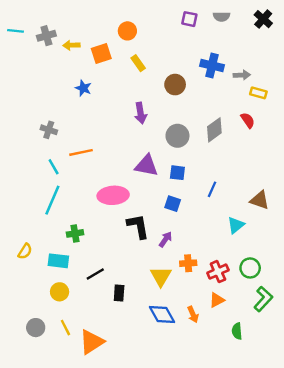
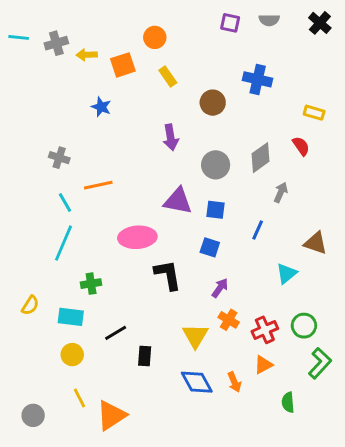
gray arrow: (242, 75) -> (281, 192), moved, turned -63
purple arrow: (166, 239) -> (220, 288), moved
orange cross: (188, 263) -> (229, 320), turned 35
gray circle: (36, 328) -> (33, 415), moved

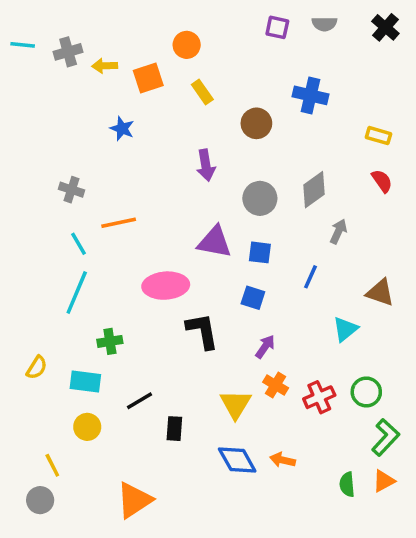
red semicircle: (301, 146) -> (382, 181), moved
orange triangle: (263, 365) -> (384, 481), moved
orange arrow: (234, 382) -> (283, 460), turned 126
yellow line: (79, 398) -> (52, 465), moved

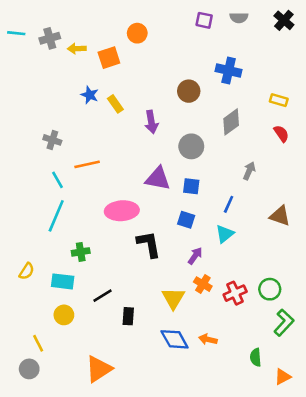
yellow rectangle: (202, 92) -> (115, 104), moved
gray diamond: (314, 190) -> (231, 122), moved
cyan triangle: (345, 329) -> (225, 234), moved
orange triangle: (384, 481) -> (283, 377), moved

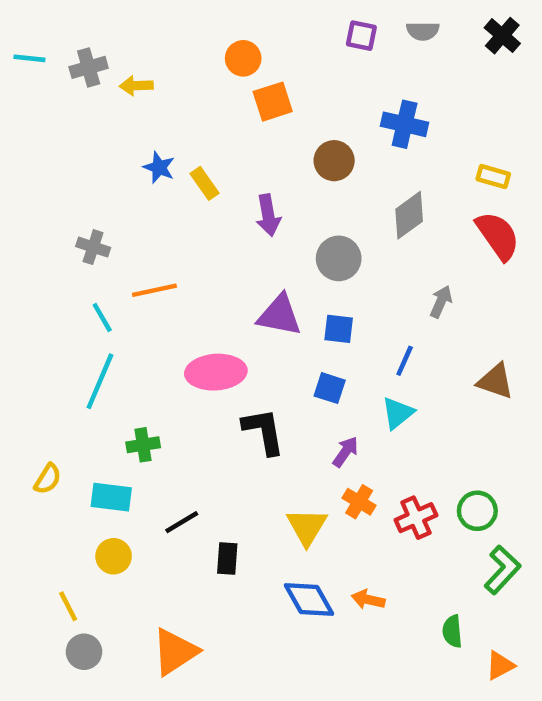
orange square: (109, 58) -> (273, 102), moved
red semicircle: (281, 134) -> (498, 236), size x1.6
gray circle: (29, 369) -> (84, 652), moved

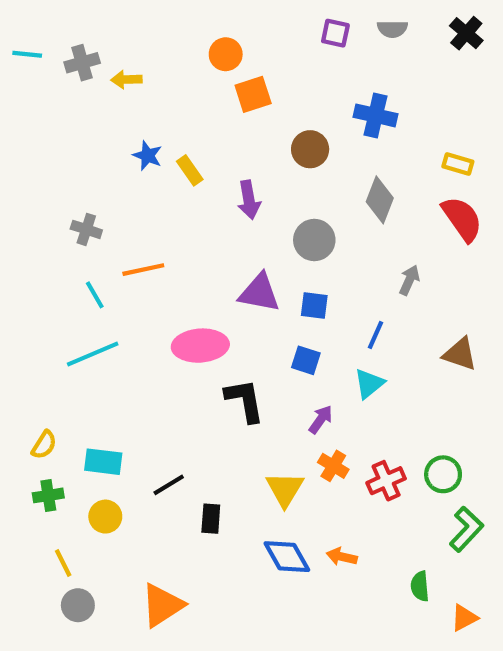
gray diamond: (409, 215) -> (380, 200), turned -33
cyan line: (100, 381) -> (93, 354), turned 44
green cross: (143, 445) -> (48, 495), moved

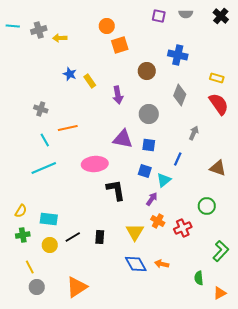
cyan triangle: (369, 384) -> (164, 180), moved
green circle: (443, 474) -> (207, 206), moved
black line: (169, 485) -> (73, 237), moved
black rectangle: (211, 519) -> (100, 237), moved

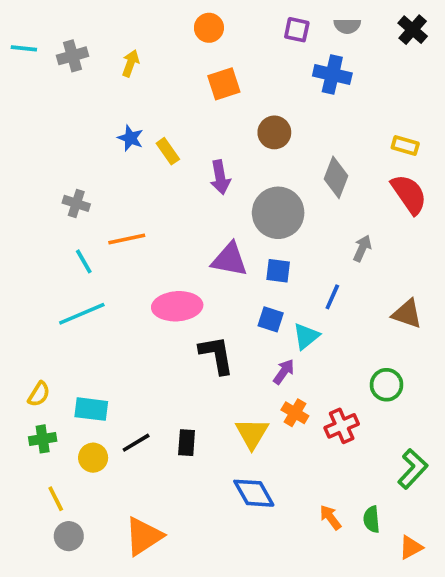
orange circle: (107, 26) -> (209, 28), moved
yellow arrow: (60, 38) -> (130, 63), moved, turned 112
blue cross: (178, 55) -> (332, 75), moved
gray circle: (149, 114) -> (278, 213), size x1.4
orange arrow: (162, 264) -> (330, 517), moved, turned 40

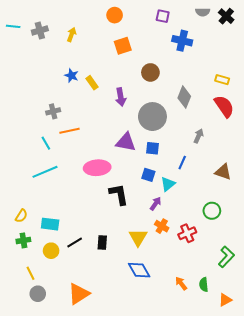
gray semicircle: (347, 26) -> (203, 12), moved
gray cross: (76, 203) -> (53, 111), moved, turned -32

